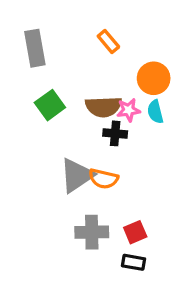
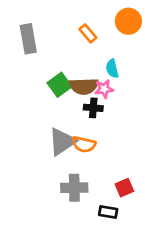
orange circle: (154, 78) -> (128, 21), moved
green square: (50, 105) -> (59, 85), moved
cyan semicircle: (155, 112) -> (112, 69), moved
red square: (135, 232) -> (124, 188), moved

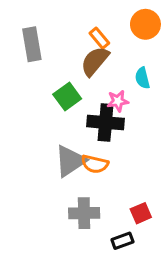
cyan semicircle: (112, 69) -> (142, 78), moved
brown semicircle: (84, 86) -> (95, 61), moved, turned 132
black cross: (93, 108) -> (106, 123), size x1.6
black rectangle: (108, 212) -> (122, 241), turned -30

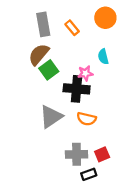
gray rectangle: (32, 44) -> (43, 24), moved
brown semicircle: (95, 61) -> (39, 54), moved
orange semicircle: (95, 164) -> (87, 119), moved
gray cross: (84, 213) -> (77, 154), moved

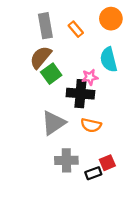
cyan semicircle: (103, 57) -> (109, 60), size x1.5
gray cross: (77, 154) -> (66, 160), moved
black rectangle: (89, 174) -> (93, 173), moved

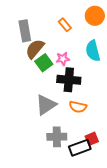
gray rectangle: (45, 26) -> (25, 31), moved
pink star: (90, 77) -> (63, 59), moved
black rectangle: (93, 173) -> (80, 148), size x1.5

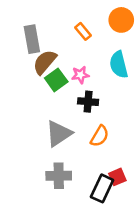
black cross: (69, 80) -> (88, 102), size x0.7
orange semicircle: (78, 107) -> (100, 136), turned -72
gray cross: (57, 137) -> (59, 176), moved
black rectangle: (80, 148) -> (102, 188), turned -45

